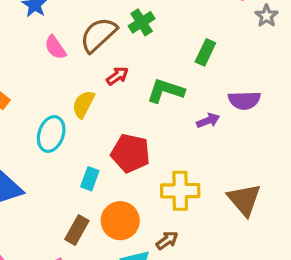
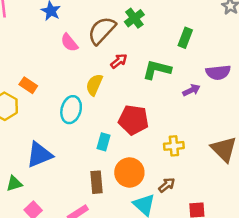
yellow cross: (180, 191) -> (174, 146), size x0.7
brown rectangle: (77, 230) -> (96, 182), turned -30

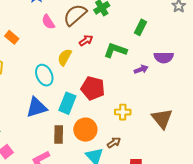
orange rectangle: (28, 85) -> (12, 37), moved
cyan ellipse: (71, 110) -> (44, 75), turned -45
cyan rectangle: (104, 142) -> (67, 103), size x1.5
blue triangle: (39, 155) -> (37, 107), moved

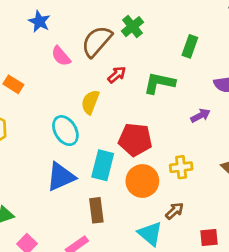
purple arrow: (141, 69) -> (200, 115), moved
orange circle: (85, 130) -> (142, 181), moved

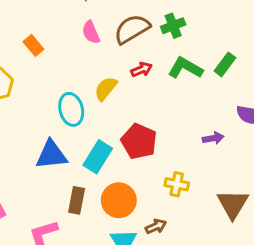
green L-shape: (159, 83) -> (185, 68), moved
orange circle: (142, 181) -> (119, 200), moved

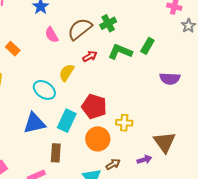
cyan ellipse: (71, 109) -> (44, 90), turned -35
purple arrow: (213, 138) -> (144, 160), moved
yellow cross: (177, 184) -> (124, 123), moved
orange circle: (119, 200) -> (98, 139), moved

